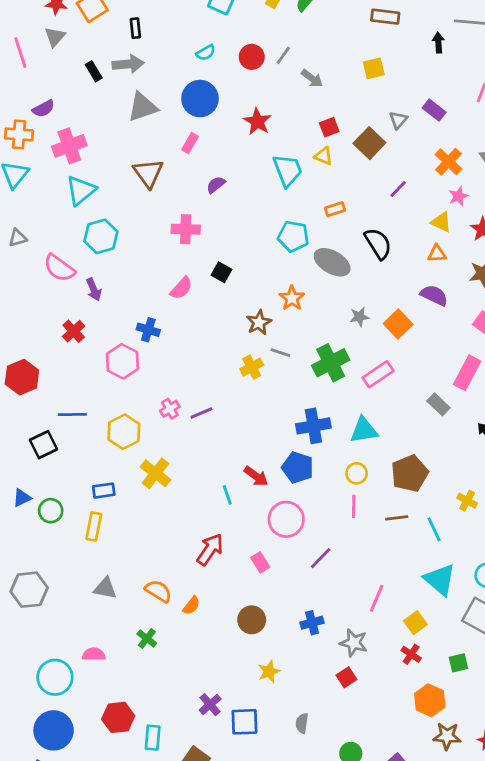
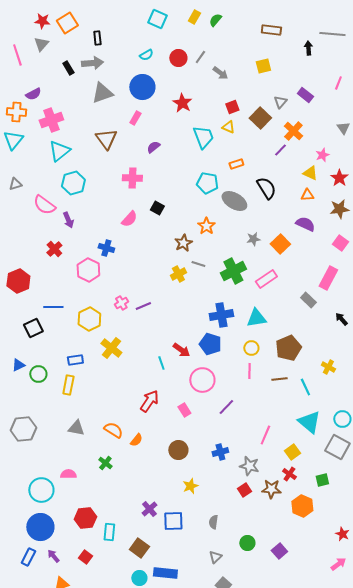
orange cross: (448, 162) -> (293, 131), moved
brown star: (447, 736) -> (271, 489), moved

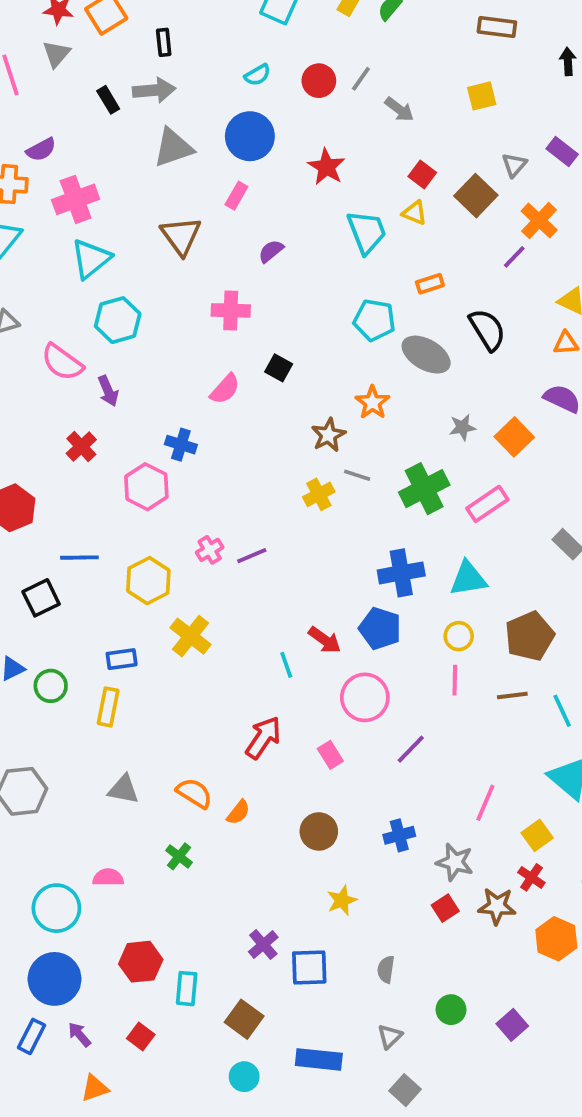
red square: (232, 107) -> (422, 175), turned -32
blue rectangle: (165, 573) -> (319, 1059), moved

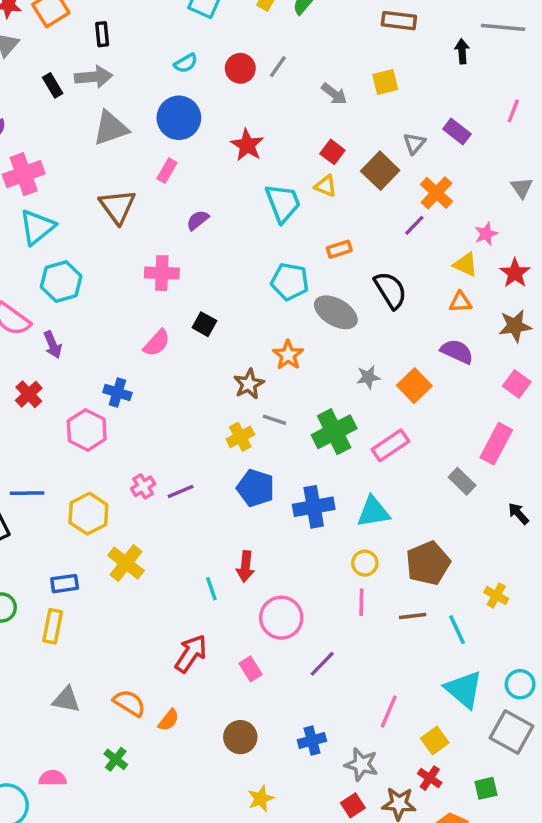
gray arrow: (399, 109) -> (334, 94), moved
blue pentagon: (380, 628) -> (256, 488), moved
red arrow: (325, 640) -> (245, 566), turned 60

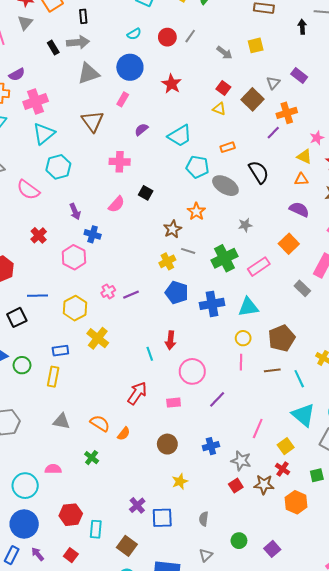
orange cross: (436, 193) -> (287, 113), turned 30
cyan trapezoid: (283, 203) -> (180, 136), moved, turned 80
purple arrow: (53, 345) -> (75, 212), moved
orange square: (414, 386) -> (289, 244), moved
pink rectangle: (251, 669) -> (174, 403), turned -64

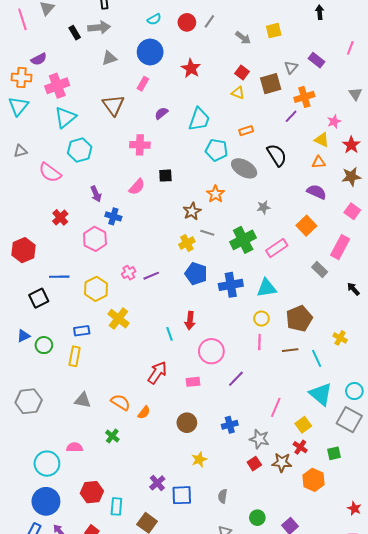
gray triangle: (88, 73) -> (109, 58), size x0.7
brown square: (252, 99) -> (271, 84), turned 30
cyan trapezoid: (180, 136) -> (199, 119), turned -40
black square: (146, 193) -> (165, 176), turned -32

